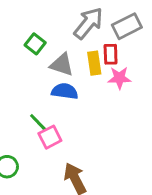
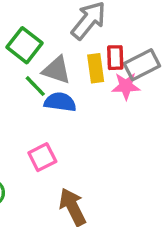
gray rectangle: (127, 26) -> (142, 65), moved
green square: (35, 44) -> (25, 45), size x1.4
green line: (38, 122) -> (35, 86), moved

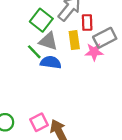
green square: (25, 45) -> (41, 20), moved
red rectangle: (115, 58) -> (87, 22), moved
pink square: (42, 157) -> (39, 122), moved

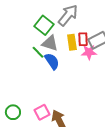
red rectangle: (87, 22) -> (83, 39), moved
blue semicircle: (51, 62) -> (52, 61), turned 48

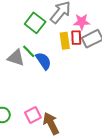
gray triangle: (50, 43) -> (16, 58), moved
pink star: (89, 52) -> (82, 22), moved

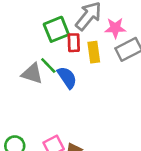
green square: (35, 23) -> (56, 29), turned 30
red rectangle: (76, 38) -> (74, 43), moved

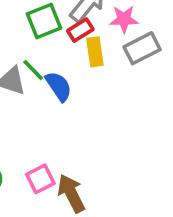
red rectangle: (74, 43) -> (80, 30), moved, turned 60

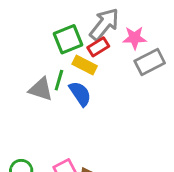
yellow rectangle: (95, 52) -> (85, 65), moved, turned -55
green line: (33, 70) -> (59, 80), turned 60

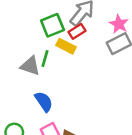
pink star: (135, 38) -> (119, 24), moved, turned 30
blue semicircle: (80, 94) -> (44, 102), moved

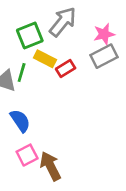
pink star: (119, 24) -> (104, 34), turned 30
red rectangle: (77, 31) -> (66, 68), moved

